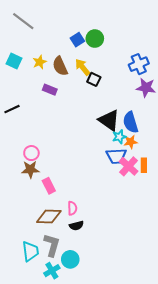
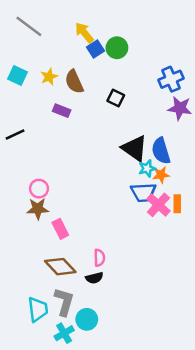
yellow arrow: (83, 67) -> (84, 33), moved
pink semicircle: (72, 208) -> (99, 258), moved
brown diamond: (49, 216) -> (60, 267), turned 45

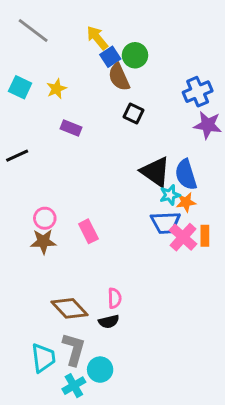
brown semicircle: (74, 82) -> (119, 77), moved
pink rectangle: (60, 229) -> (88, 231), moved

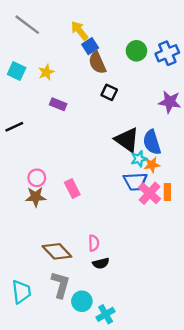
green circle: (135, 55) -> (136, 51), moved
blue cross: (198, 92) -> (167, 53), moved
black semicircle: (109, 322) -> (101, 263), moved
cyan trapezoid: (43, 358) -> (21, 292), moved
cyan cross: (74, 386) -> (106, 314), moved

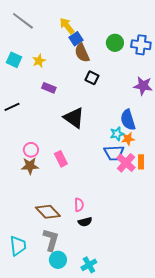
blue cross: (167, 53) -> (141, 45), turned 30
black triangle: (127, 140) -> (74, 118), moved
cyan circle: (82, 301) -> (58, 260), moved

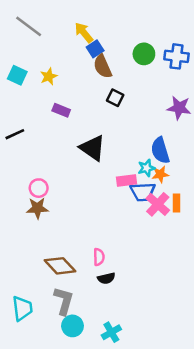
pink rectangle: (61, 159) -> (126, 181), moved, turned -70

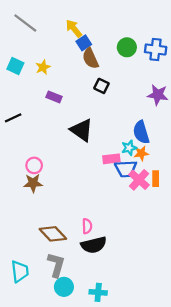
black semicircle: (106, 278) -> (94, 245), size x1.6
cyan cross: (111, 332) -> (98, 292), turned 35

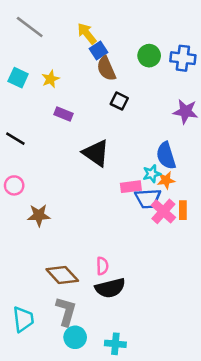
black line: (13, 118) -> (15, 139), turned 56
pink circle: (34, 165) -> (14, 185), moved

